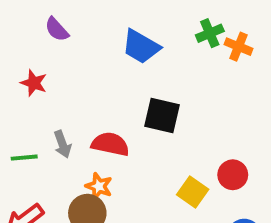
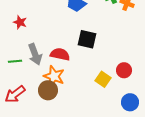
gray arrow: (62, 144) -> (35, 54), size x1.5
orange star: (99, 186) -> (54, 76), size x1.5

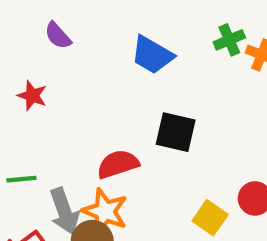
gray arrow: (35, 54) -> (64, 211), moved
red semicircle: (60, 54) -> (118, 164), turned -30

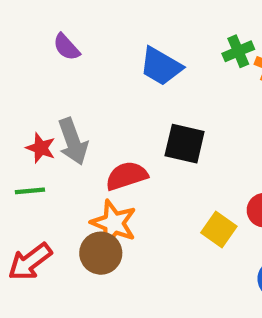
red star: (32, 96) -> (41, 148), moved
gray arrow: (64, 211) -> (73, 141), moved

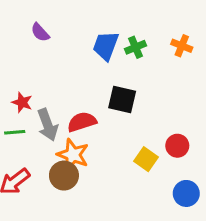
green cross: (238, 51) -> (136, 47), moved
blue trapezoid: (161, 66) -> (106, 46), turned 80
gray arrow: (73, 141) -> (48, 125), moved

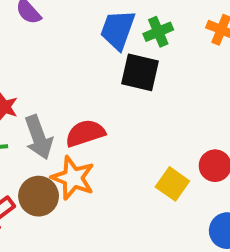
black square: (122, 99) -> (140, 72), moved
brown circle: (64, 176) -> (39, 196), moved

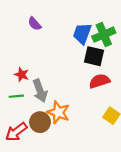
green cross: (158, 32) -> (104, 35), size x1.5
red semicircle: (85, 133) -> (99, 81), moved

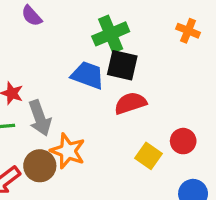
blue trapezoid: (82, 33) -> (88, 75), moved, turned 90
green cross: (104, 35) -> (111, 34), moved

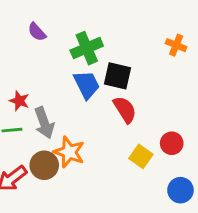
green cross: (111, 34) -> (87, 48), moved
blue trapezoid: (88, 75) -> (87, 85), turned 44
red semicircle: (130, 103) -> (125, 110), turned 76

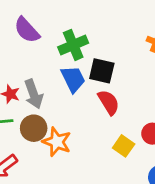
purple semicircle: (37, 32) -> (27, 30), size x1.5
gray arrow: (44, 123) -> (34, 94), moved
brown circle: (44, 165) -> (34, 128), moved

